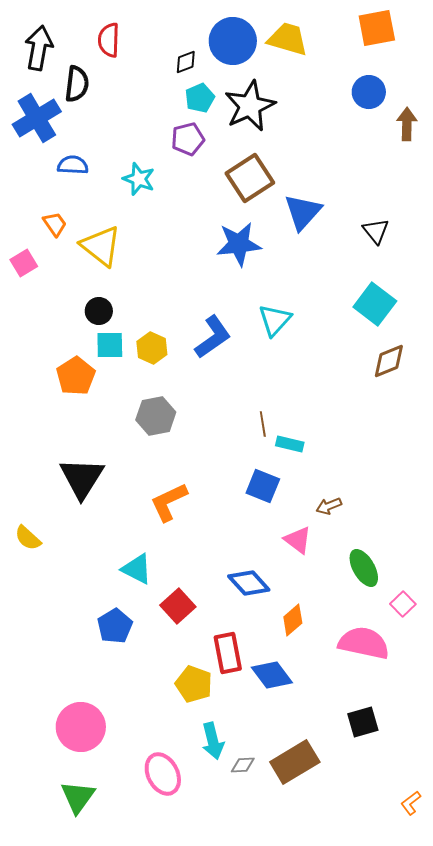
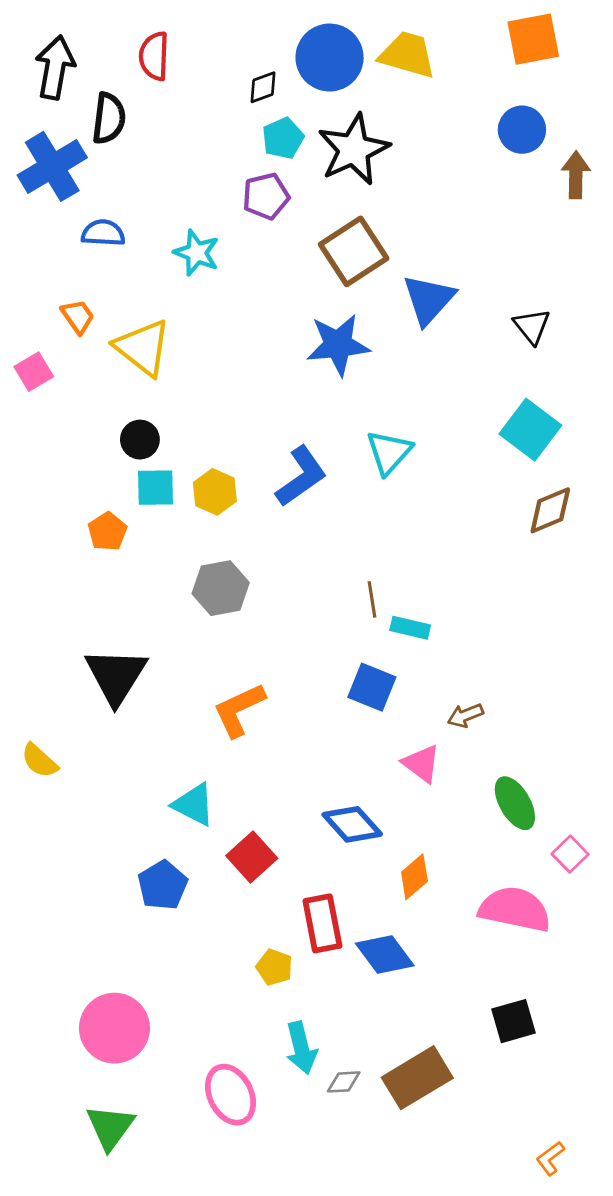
orange pentagon: (76, 376) -> (107, 531), size x0.7
yellow pentagon: (194, 684) -> (274, 967), size x0.7
orange L-shape: (411, 803) -> (550, 1158), moved

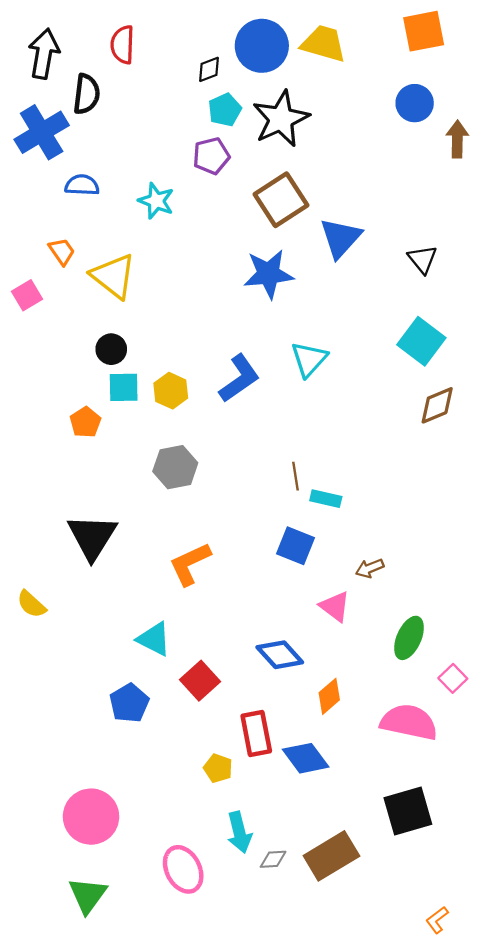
green ellipse: (515, 803) -> (409, 638), turned 54
black square: (513, 1021) -> (408, 811), size x1.4

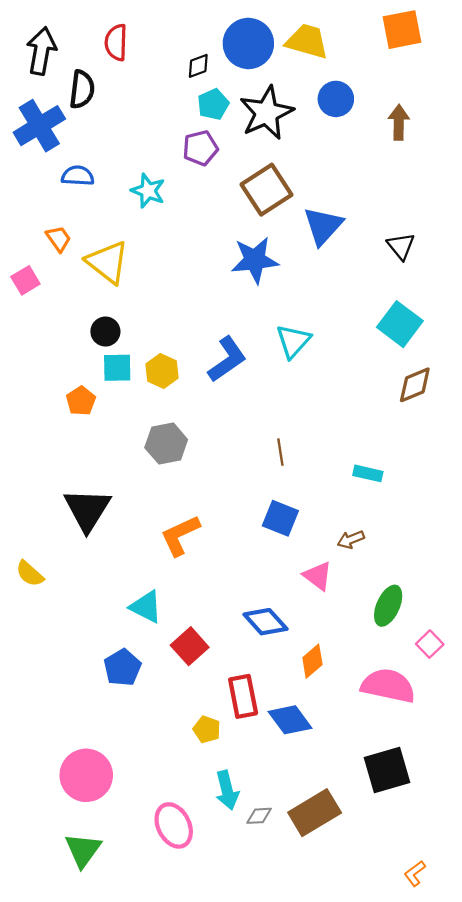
blue circle: (415, 103) -> (336, 99), moved
brown arrow: (457, 139) -> (399, 122), moved
cyan rectangle: (326, 499) -> (368, 473), moved

